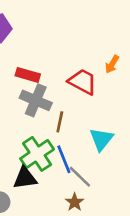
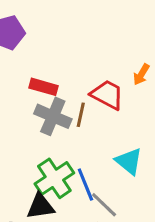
brown line: (60, 122) -> (81, 115), moved
cyan triangle: (101, 139) -> (129, 161), turned -30

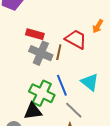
green cross: (54, 178) -> (42, 93), turned -30
blue line: (85, 185) -> (62, 85), moved

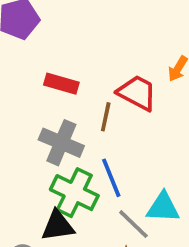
gray cross: (41, 53) -> (61, 143), moved
cyan triangle: (90, 82) -> (163, 207), moved, turned -36

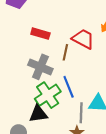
green cross: (74, 193) -> (48, 95), turned 30
gray line: (133, 224) -> (81, 113), turned 48

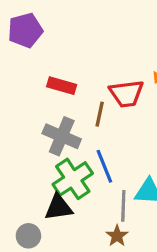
red trapezoid: (83, 39) -> (126, 94), turned 145

